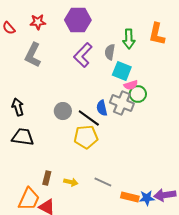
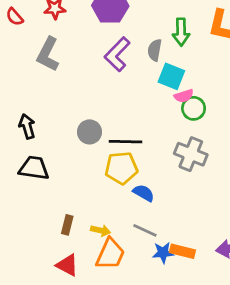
gray cross: (122, 103) -> (191, 154), moved
blue semicircle: (102, 108) -> (144, 193), moved, turned 133
black line: (89, 118) -> (126, 142), turned -35
blue star: (147, 198) -> (163, 253), moved
orange trapezoid: (29, 199) -> (110, 254), moved

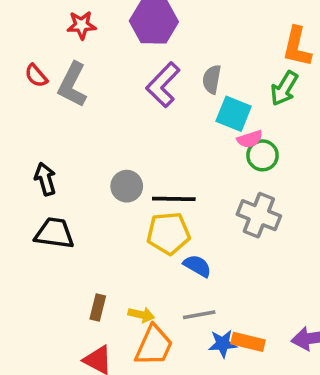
red semicircle: (15, 17) -> (36, 76), moved
green arrow: (181, 32) -> (284, 88), moved, turned 32
gray line: (145, 230) -> (199, 315), turned -35

